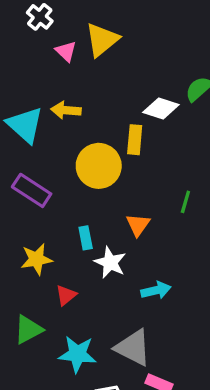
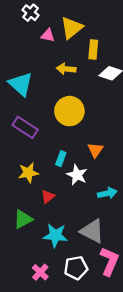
pink triangle: (66, 51) -> (48, 35), turned -32
yellow arrow: (66, 110) -> (66, 69), moved
yellow rectangle: (135, 140) -> (93, 49), moved
cyan rectangle: (86, 238) -> (61, 159), turned 32

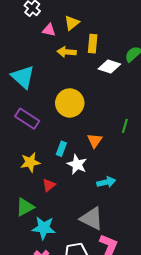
yellow triangle: (72, 28) -> (72, 23), size x0.7
yellow arrow: (66, 69) -> (67, 52), moved
cyan star: (55, 235) -> (44, 228), moved

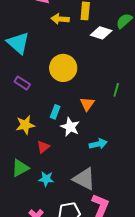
purple rectangle: (27, 119) -> (22, 83), size x0.7
cyan star: (44, 228) -> (46, 179), moved, size x0.7

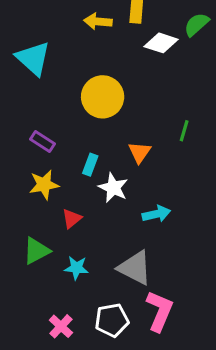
purple rectangle: (22, 83) -> (42, 142), moved

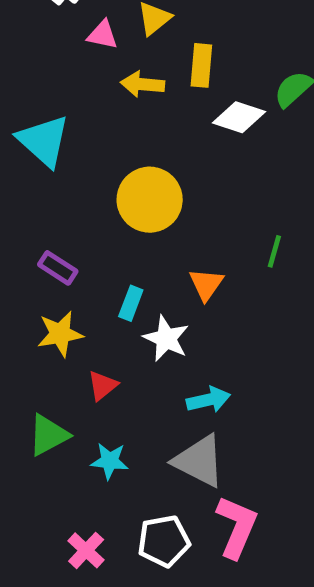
cyan arrow: (156, 214) -> (208, 400), moved

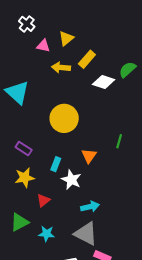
yellow rectangle: (201, 65) -> (87, 59), turned 36

